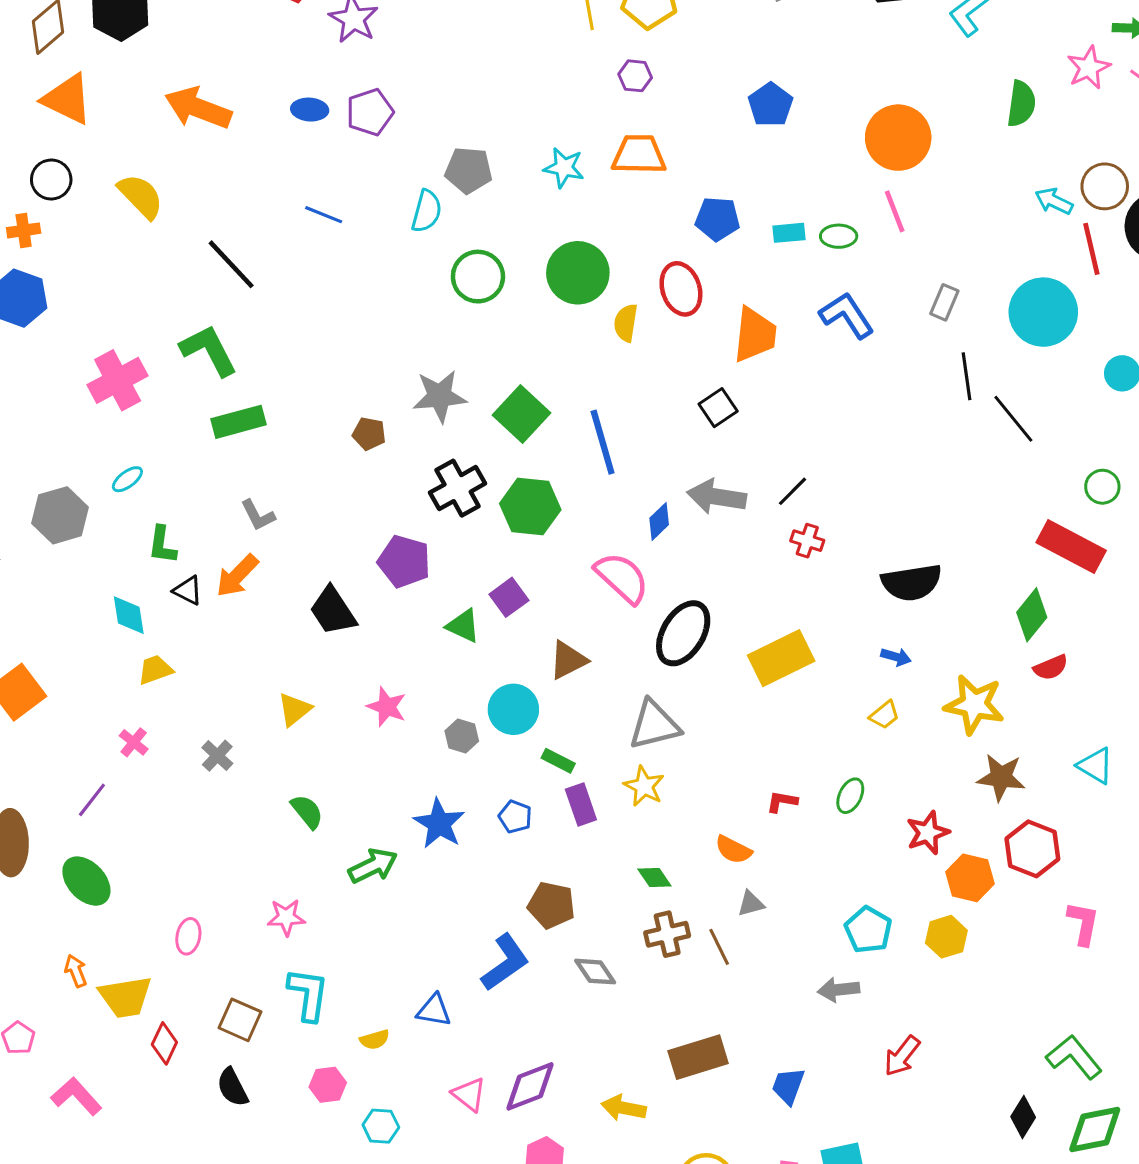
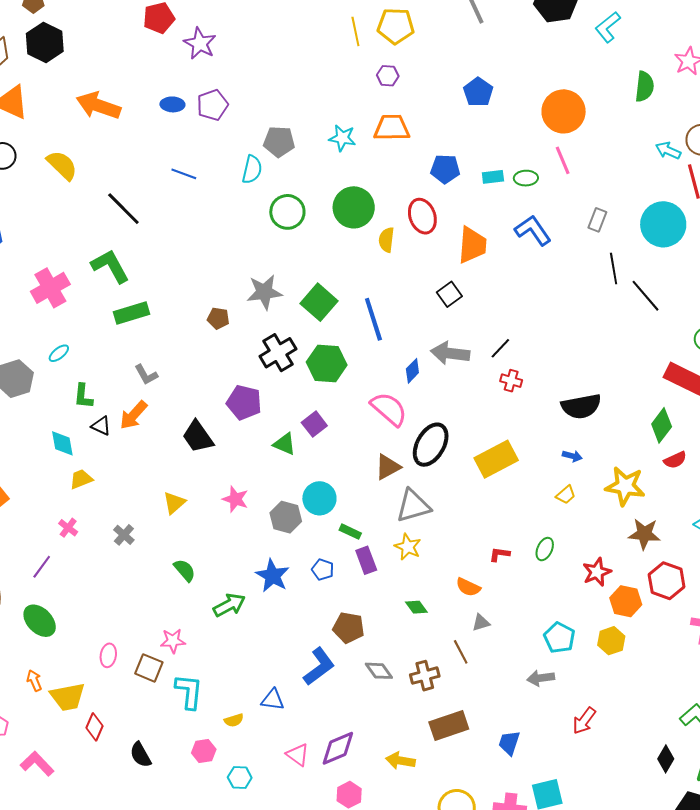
brown triangle: (568, 660) -> (388, 467), moved
gray hexagon: (462, 736) -> (286, 517), size x1.4
brown cross: (667, 934) -> (425, 676), moved
brown square: (240, 1020) -> (149, 668), moved

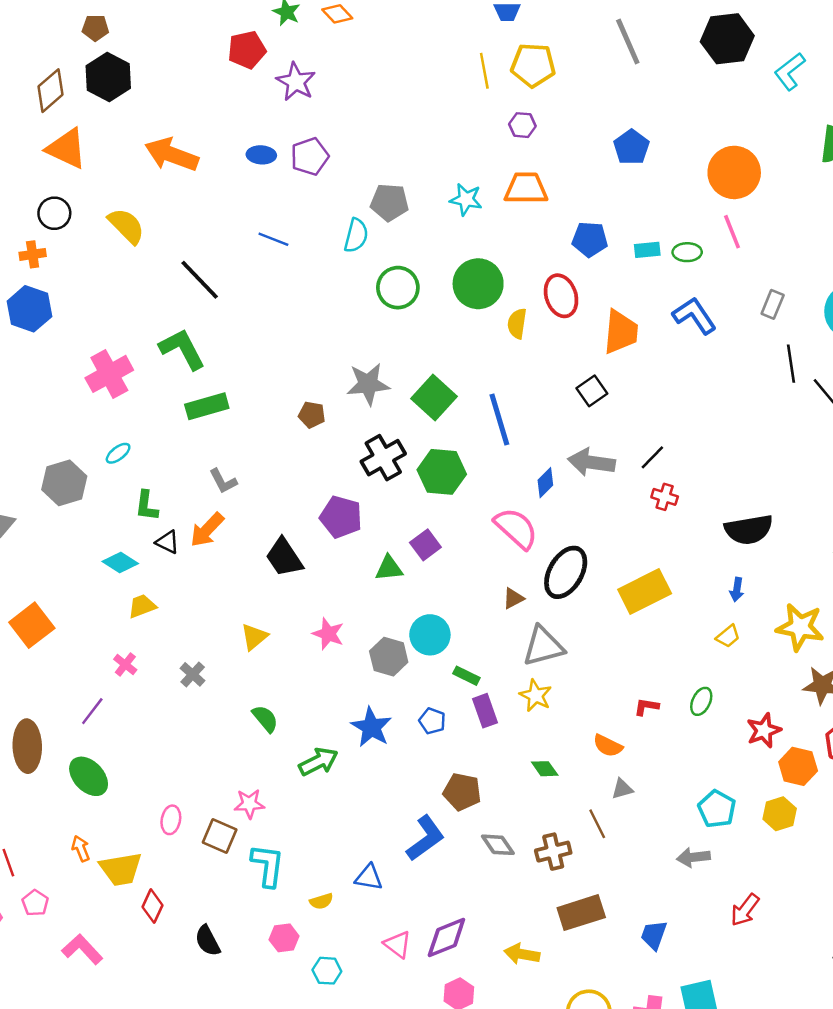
cyan diamond: (62, 443) -> (120, 562), turned -48
green triangle: (285, 444) -> (389, 568), turned -30
blue arrow: (572, 456) -> (737, 590), turned 84
brown triangle: (388, 467) -> (513, 598), size x0.7

